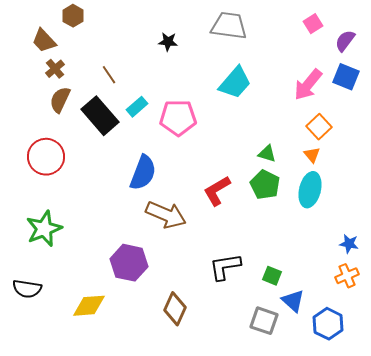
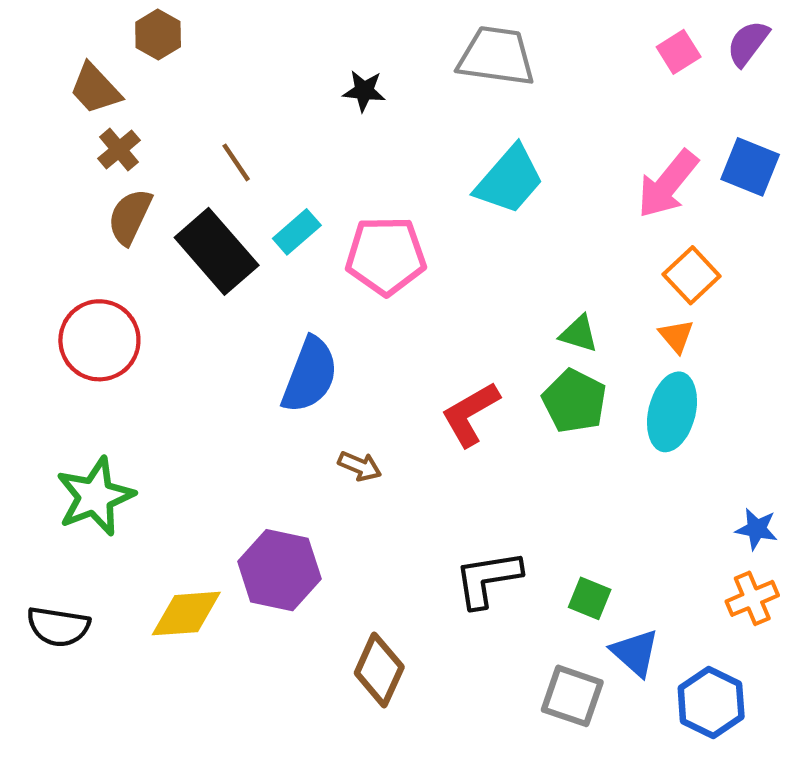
purple semicircle: (345, 41) -> (748, 43), moved
brown arrow: (166, 215) -> (360, 466), size x0.5
yellow diamond: (89, 306) -> (186, 614), moved

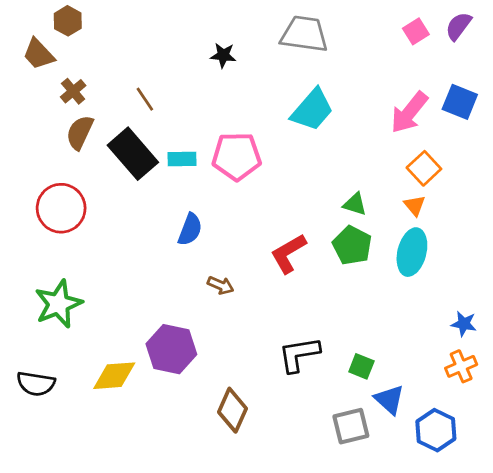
brown hexagon: (158, 35) -> (68, 21), moved
brown trapezoid: (95, 89) -> (39, 54), moved
cyan rectangle: (297, 232) -> (182, 159), moved, turned 40
blue semicircle: (310, 375) -> (190, 229), size x0.7
gray square: (572, 696) -> (351, 426), turned -33

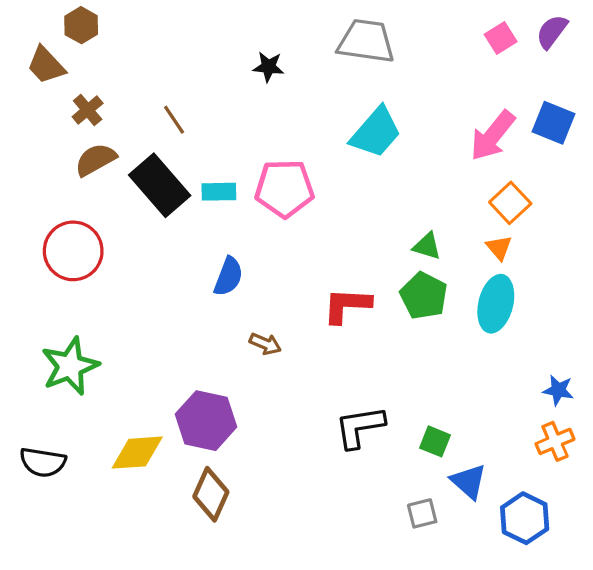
brown semicircle: (80, 132) -> (96, 160), turned 36
red L-shape: (288, 253) -> (347, 305), turned 33
brown diamond: (233, 410) -> (211, 494), moved
gray square: (351, 426) -> (422, 513), size x0.7

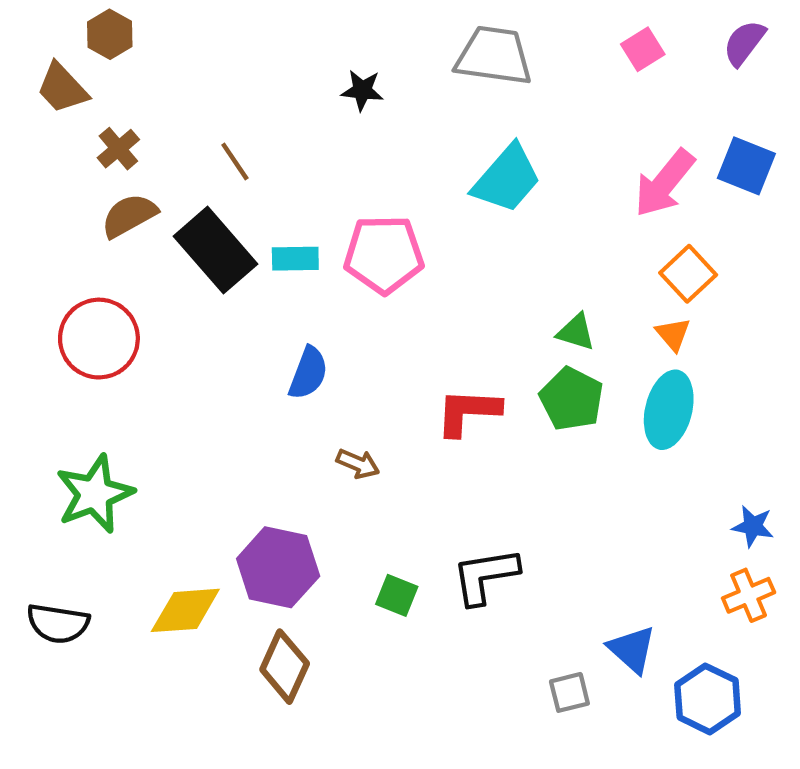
pink square: (501, 38) -> (643, 49), moved
green square: (435, 441) -> (397, 595), moved

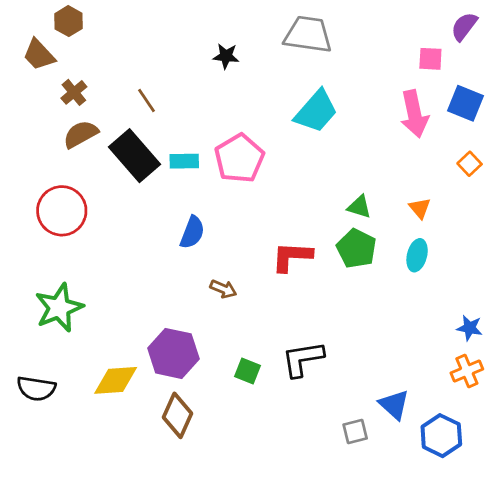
pink square: (643, 49) -> (430, 59), moved, turned 35
pink arrow: (664, 183) -> (414, 114), turned -51
pink pentagon: (384, 254) -> (239, 158), turned -30
orange square: (688, 274) -> (470, 164), moved, size x0.7
cyan ellipse: (669, 410) -> (417, 255), size x0.7

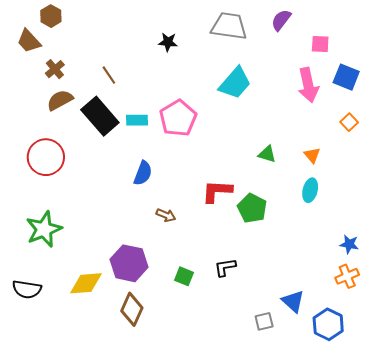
purple semicircle: (464, 26) -> (281, 20), moved
green pentagon: (356, 249) -> (252, 208), moved
black L-shape: (303, 359) -> (225, 267), size x0.7

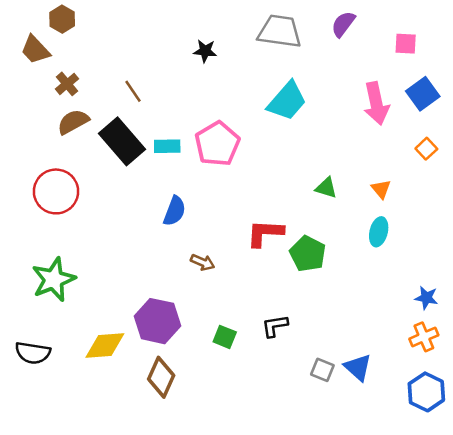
pink square: (320, 44) -> (406, 44), moved
blue square: (346, 77) -> (423, 94), turned 32
gray square: (264, 321) -> (322, 370), moved, turned 36
blue hexagon: (328, 324) -> (426, 392), moved

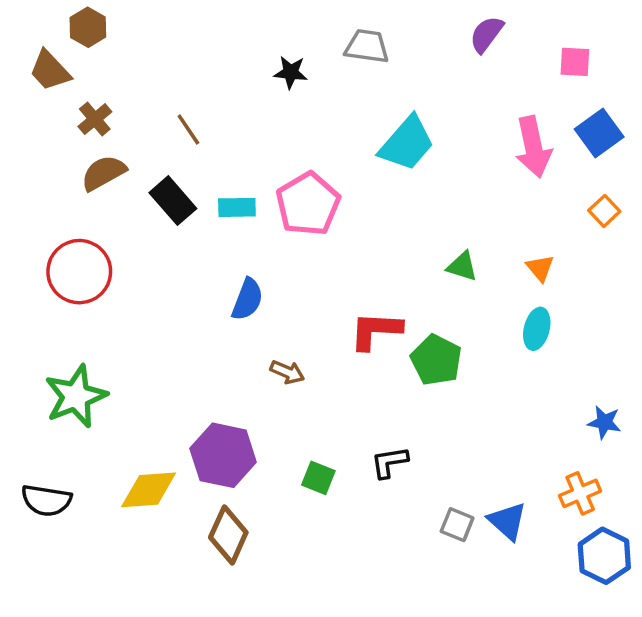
gray trapezoid: (280, 31) -> (367, 46), moved, size x0.7
black rectangle: (122, 141) -> (173, 201), size x0.7
orange cross: (424, 337) -> (580, 493), moved

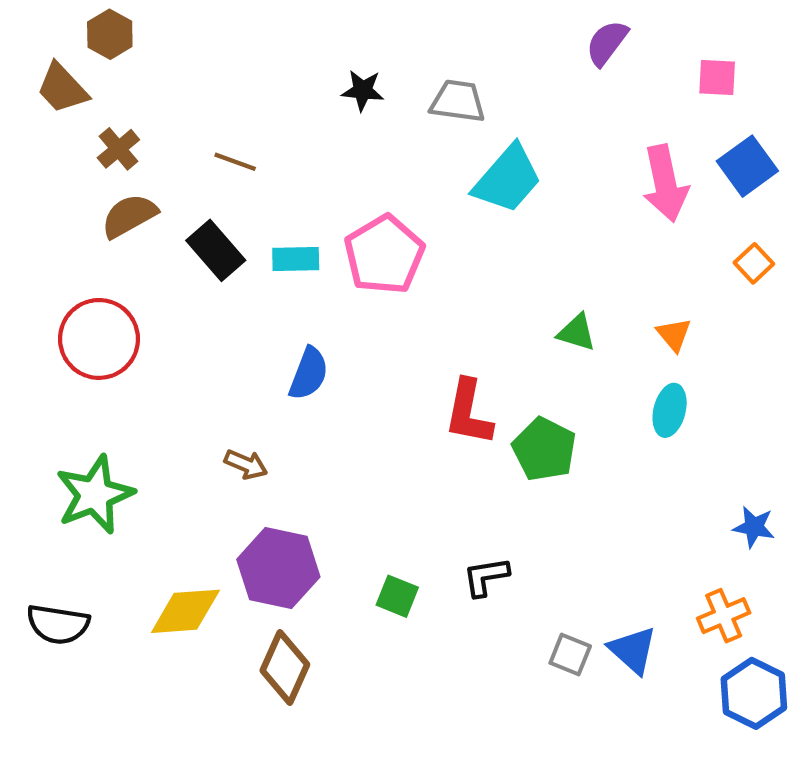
gray trapezoid: (367, 46) -> (458, 101), moved
brown line: (188, 129) -> (235, 162), turned -36
red L-shape: (376, 331) -> (469, 412), turned -82
brown arrow: (287, 372) -> (246, 464), moved

